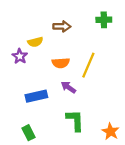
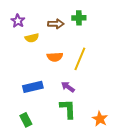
green cross: (104, 20) -> (79, 18), moved
purple star: (20, 56) -> (18, 21), moved
purple arrow: (68, 87) -> (68, 87), moved

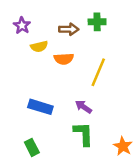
orange semicircle: (55, 57) -> (64, 59), moved
blue rectangle: (33, 87) -> (40, 107), turned 30

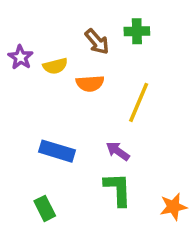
purple star: (22, 26) -> (20, 57), moved
brown arrow: (69, 29) -> (97, 42), turned 48
orange star: (123, 146) -> (173, 207), turned 30

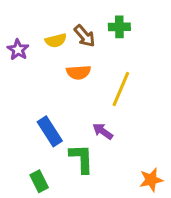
yellow semicircle: (55, 66) -> (56, 41), moved
blue rectangle: (57, 151) -> (50, 131), turned 40
green L-shape: (118, 189) -> (82, 159), moved

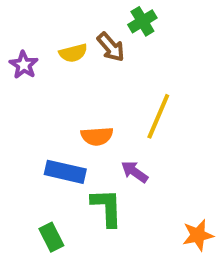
green cross: (119, 27) -> (142, 21), moved, turned -30
orange semicircle: (79, 72) -> (97, 136), moved
blue rectangle: (50, 131) -> (65, 172), turned -44

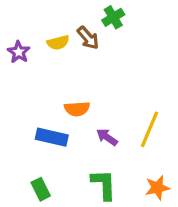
yellow line: (158, 116) -> (150, 129), moved
green L-shape: (107, 207) -> (104, 184), moved

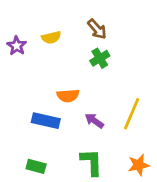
green cross: (113, 17) -> (100, 58), moved
brown arrow: (88, 38) -> (97, 29), moved
green rectangle: (41, 189) -> (36, 166), turned -48

